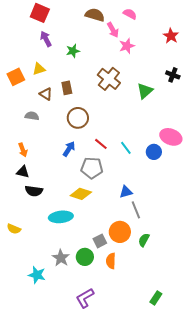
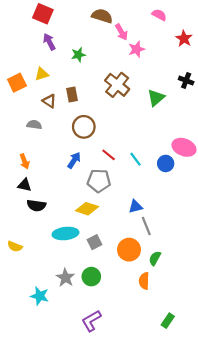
pink semicircle: (130, 14) -> (159, 15), moved
gray square: (100, 241) -> (95, 242), moved
orange semicircle: (111, 261) -> (144, 281), moved

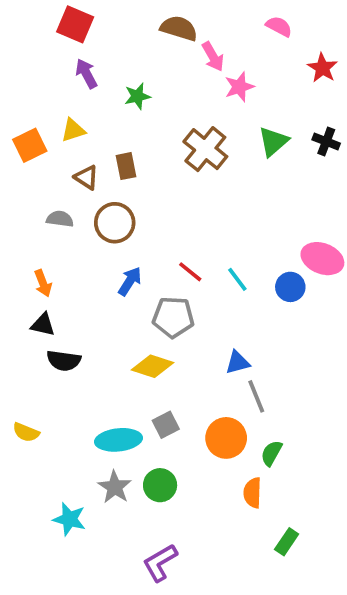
green triangle: (156, 98) -> (273, 142), moved
brown circle: (84, 127) -> (115, 223), moved
cyan ellipse: (65, 233) -> (118, 440), moved
green rectangle: (168, 321) -> (287, 542), moved

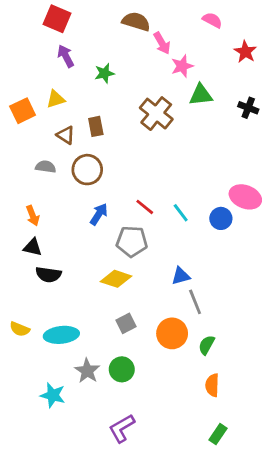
green triangle: (273, 142) -> (201, 95), moved, turned 35
cyan ellipse: (118, 440) -> (61, 335), moved
orange semicircle: (253, 493) -> (212, 385), moved
green rectangle: (287, 542) -> (218, 434), moved

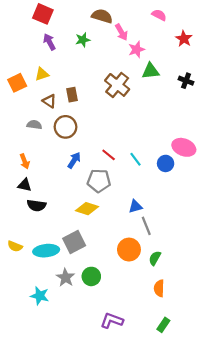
green star: (104, 73) -> (83, 40), moved
gray square: (126, 323) -> (74, 242), moved, size x1.5
purple L-shape: (122, 428) -> (112, 321), moved, turned 50

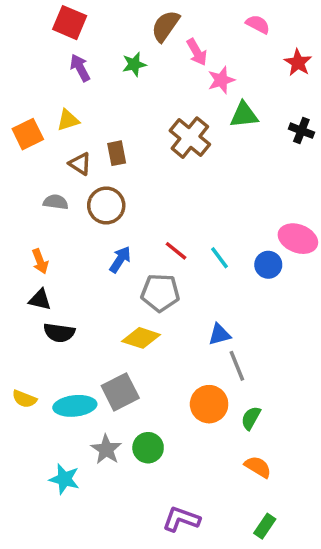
brown semicircle: (102, 16) -> (165, 26), turned -72
orange semicircle: (159, 288) -> (258, 467), turned 119

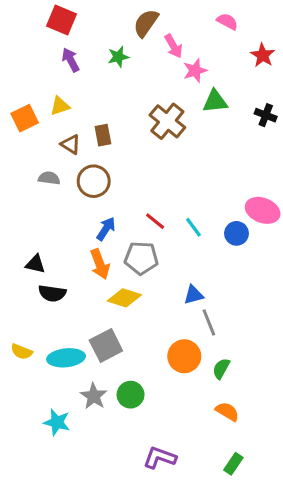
orange arrow: (40, 261) -> (100, 264), moved, size x1.4

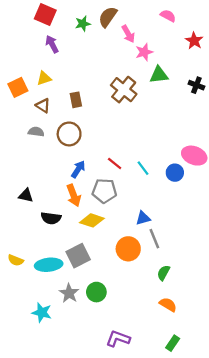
green star: (118, 57) -> (83, 24), moved
brown triangle: (71, 144) -> (43, 106), moved
black semicircle: (52, 293) -> (51, 218), moved
orange circle: (184, 356) -> (128, 249), moved

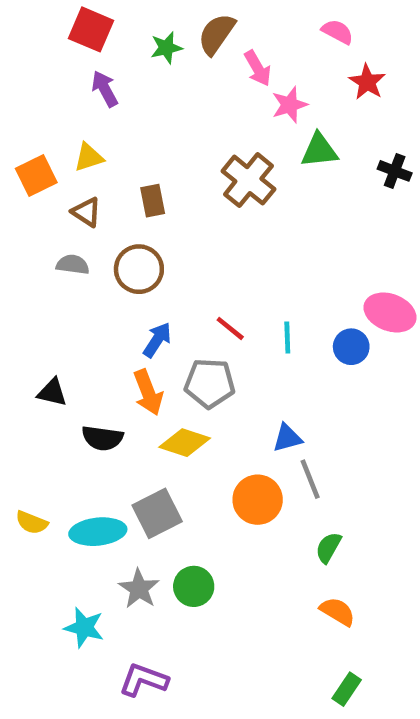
red star: (194, 41) -> (367, 82), moved
cyan line: (143, 168) -> (287, 338), turned 35
purple L-shape: (118, 339) -> (143, 680), moved

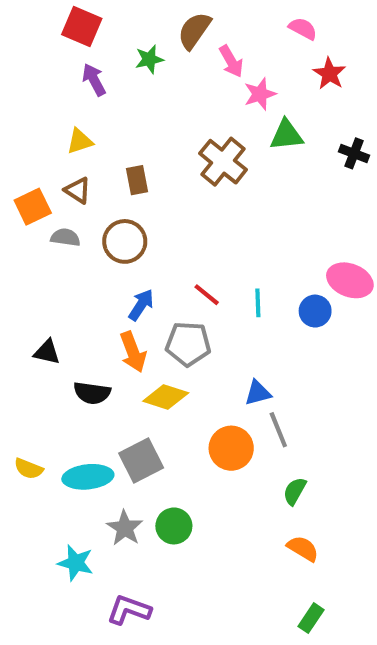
green star: (166, 48) -> (149, 59), moved
orange square: (36, 176) -> (33, 207), moved

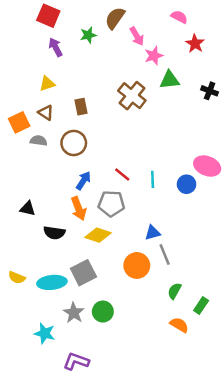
green rectangle: (311, 618) -> (201, 305), moved

